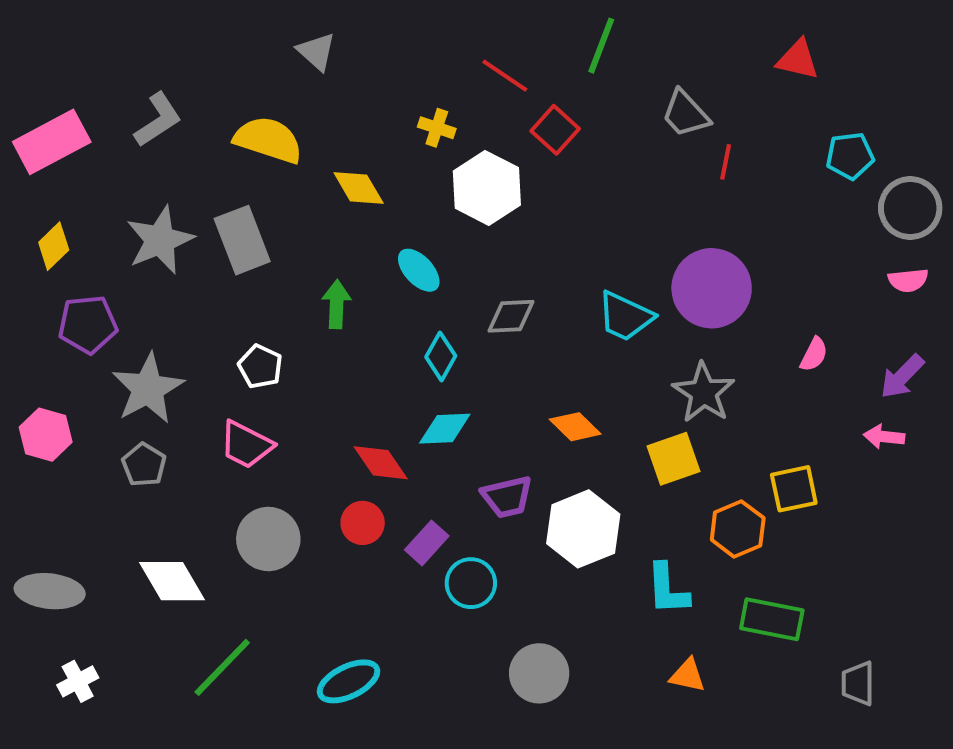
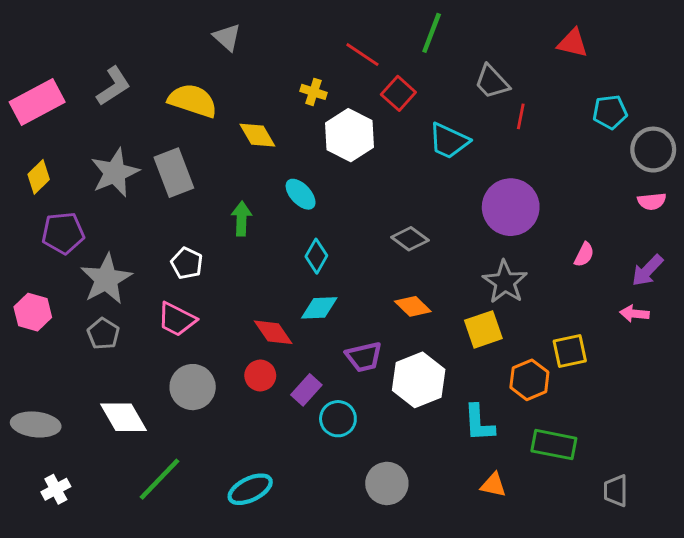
gray diamond: (511, 316) -> (410, 239), moved, turned 39
cyan trapezoid: (625, 316) -> (449, 141), moved

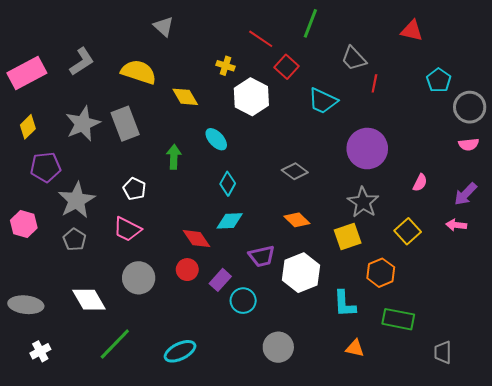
cyan pentagon: (610, 112) -> (439, 80), turned -30
yellow square: (570, 351) -> (408, 231), moved, turned -30

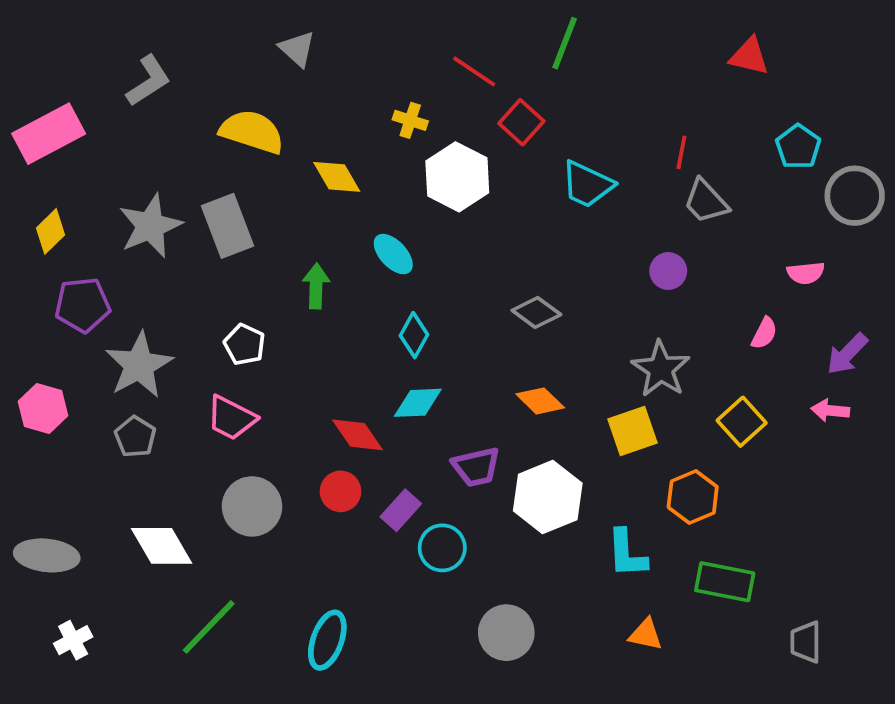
gray trapezoid: (354, 59) -> (706, 201), moved
gray L-shape: (82, 62) -> (148, 81), moved
pink semicircle: (469, 144) -> (806, 273), moved
purple circle: (367, 149) -> (668, 271), size x0.5
cyan ellipse: (180, 351) -> (327, 640), turned -44

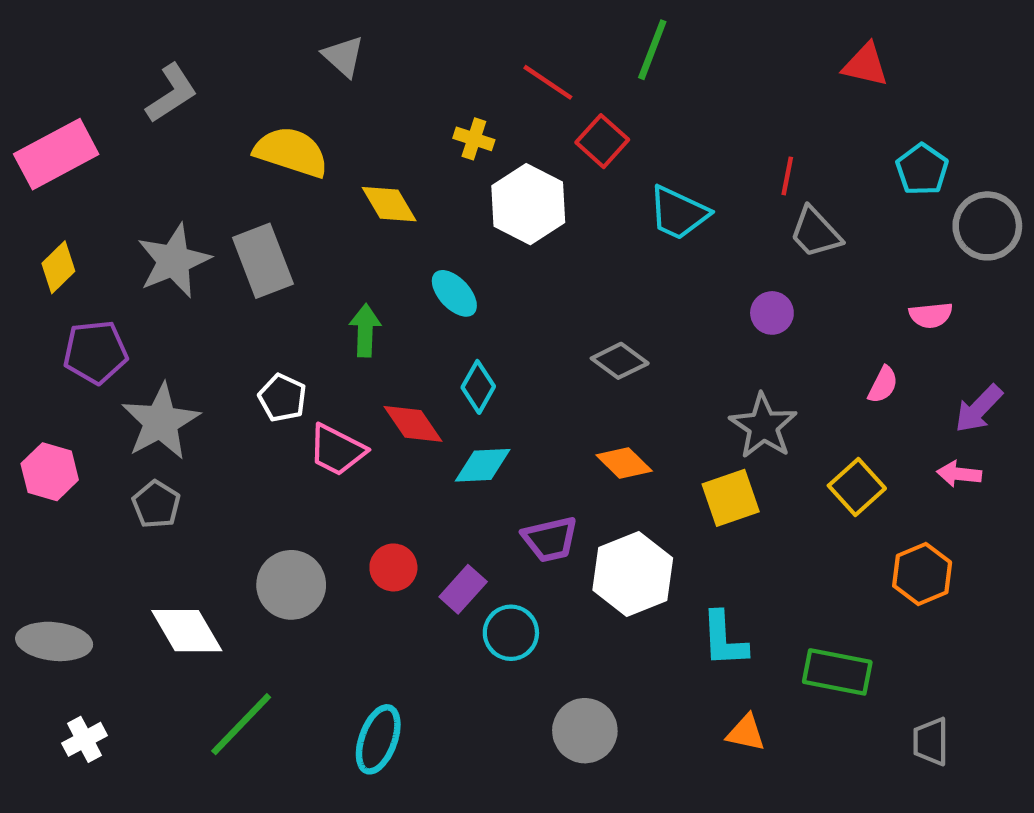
pink trapezoid: (231, 418) -> (337, 450), moved
red diamond: (357, 435) -> (413, 424), moved
orange hexagon: (693, 497) -> (922, 574), moved

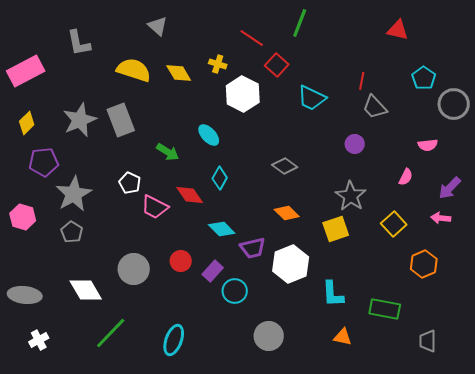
gray L-shape: (172, 93) -> (79, 43), turned 112
yellow diamond: (389, 204) -> (179, 73), moved
green arrow: (365, 330) -> (168, 152), turned 120
cyan diamond: (483, 465) -> (222, 229), moved, turned 48

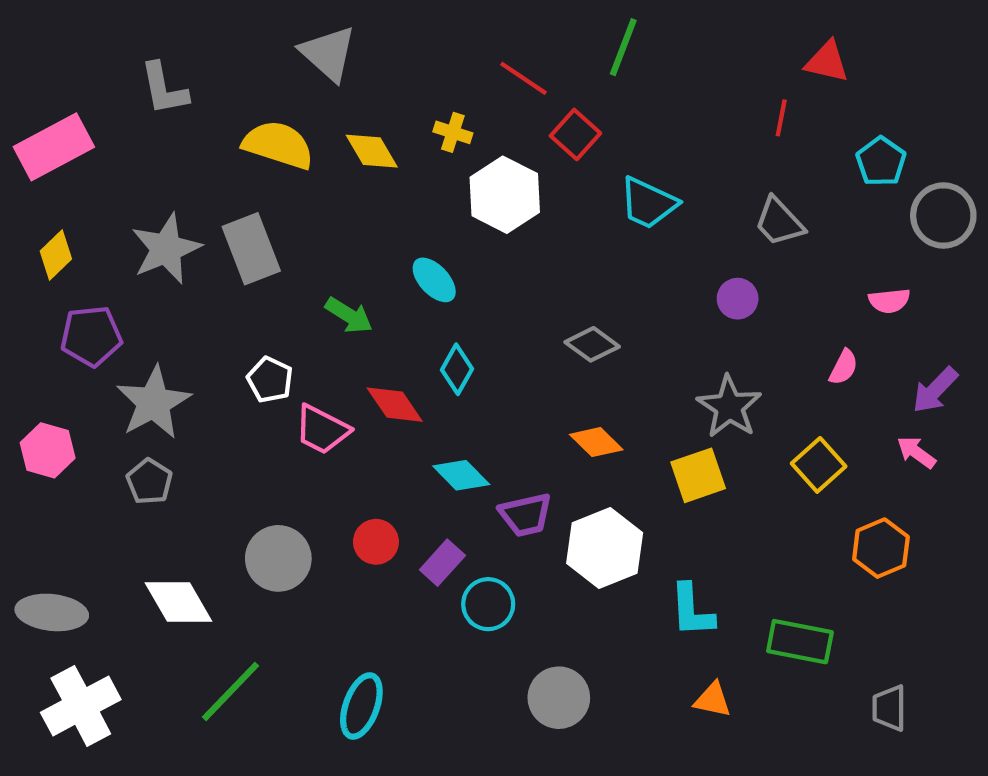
gray triangle: (158, 26) -> (328, 53), size x1.4
red line: (362, 81) -> (781, 118), moved
pink arrow: (441, 218) -> (916, 452), turned 30
white cross: (39, 340) -> (81, 706), size x1.8

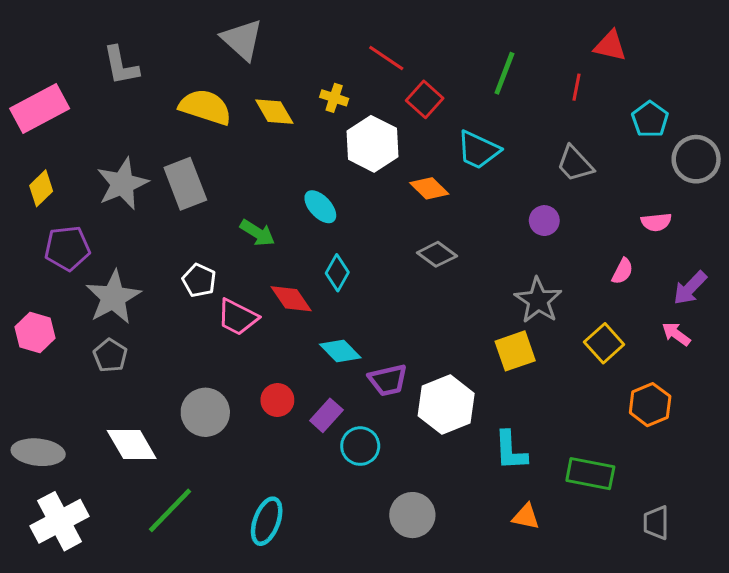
green line: (623, 47) -> (504, 73), moved
orange diamond: (596, 442) -> (429, 188), moved

